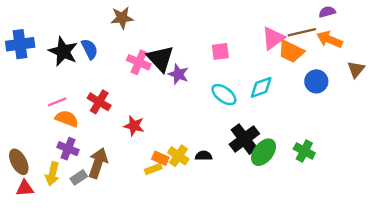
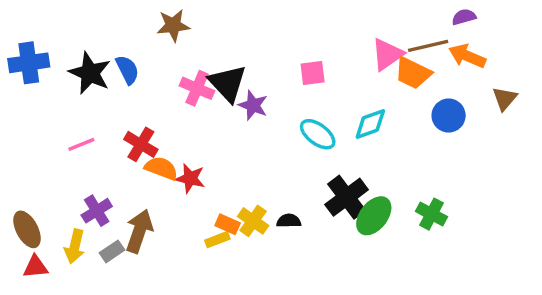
orange semicircle: (67, 119) -> (161, 168), moved
purple cross: (68, 149) -> (97, 211), turned 36

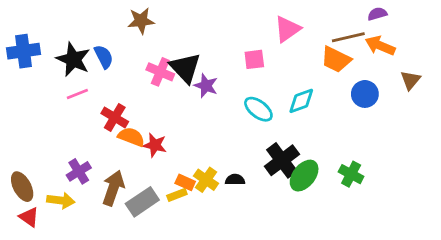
pink triangle: (387, 54) -> (287, 29), moved
pink line: (81, 144) -> (77, 94), moved
yellow arrow: (75, 246) -> (61, 200), turned -96
gray rectangle: (112, 251) -> (142, 202), moved, size x1.6
red triangle: (36, 267) -> (29, 217), turned 40

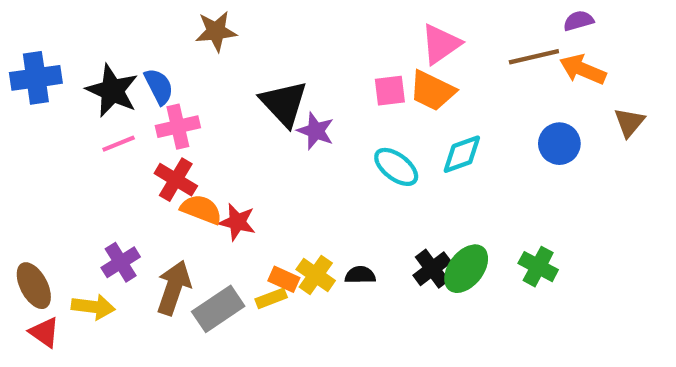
orange trapezoid: (336, 59) -> (432, 91), moved
pink cross: (160, 72) -> (178, 127), moved, turned -36
black cross: (282, 160) -> (432, 269), moved, size x0.7

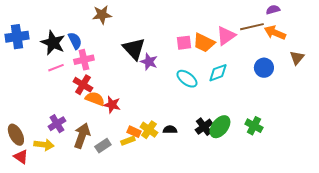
pink triangle: (441, 44) -> (226, 36), moved
gray rectangle: (218, 309) -> (103, 146), size x0.7

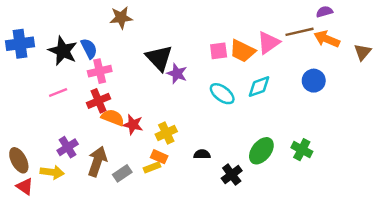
brown triangle: (297, 58) -> (362, 52), moved
pink line: (56, 68) -> (58, 93), moved
red cross: (83, 85) -> (98, 101), turned 36
black cross: (204, 127) -> (232, 175), moved
yellow cross: (149, 130) -> (166, 133), moved, turned 30

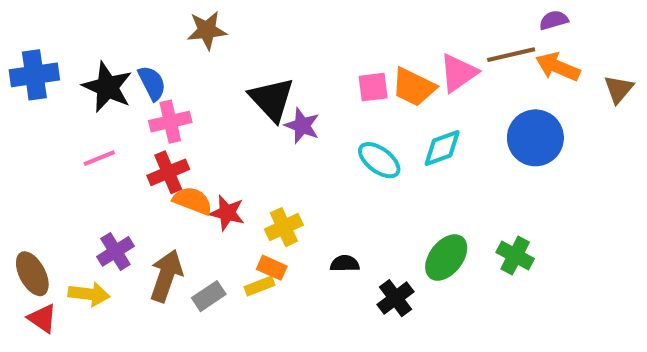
blue circle: (314, 81) -> (535, 138), size x1.4

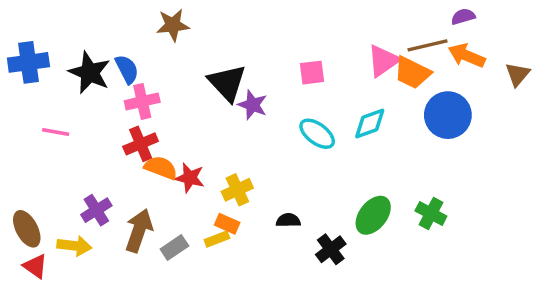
orange trapezoid: (414, 87) -> (412, 73), moved
pink line: (99, 158) -> (56, 132), moved, turned 32

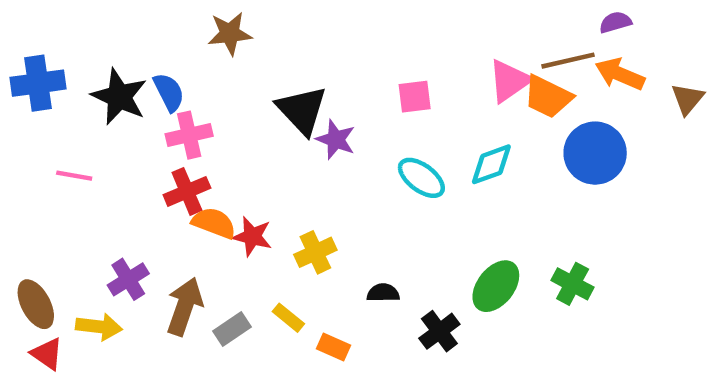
orange rectangle: (227, 224) -> (333, 347), moved
yellow rectangle: (217, 239) -> (288, 318), turned 60

